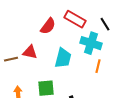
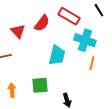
black line: (105, 24) -> (99, 10), moved
red triangle: (30, 52) -> (18, 31), moved, turned 35

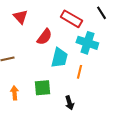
red semicircle: (42, 23) -> (44, 37), moved
red triangle: (18, 31) -> (20, 17), moved
orange line: (92, 63) -> (79, 72), moved

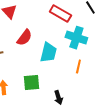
red semicircle: (44, 37) -> (24, 38), moved
orange line: (79, 72) -> (78, 67), moved

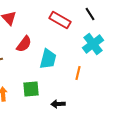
cyan cross: (76, 38) -> (93, 44), moved, turned 35
black arrow: (58, 98) -> (58, 104), turned 104

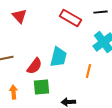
black line: (90, 14) -> (100, 12), turned -64
red semicircle: (24, 44) -> (34, 66), moved

